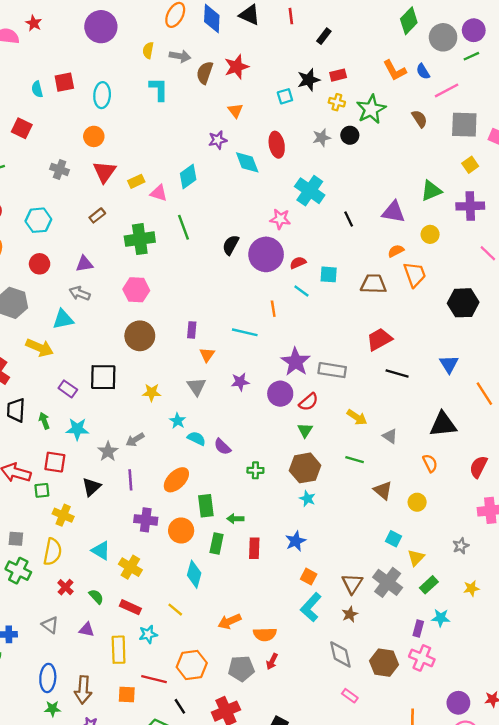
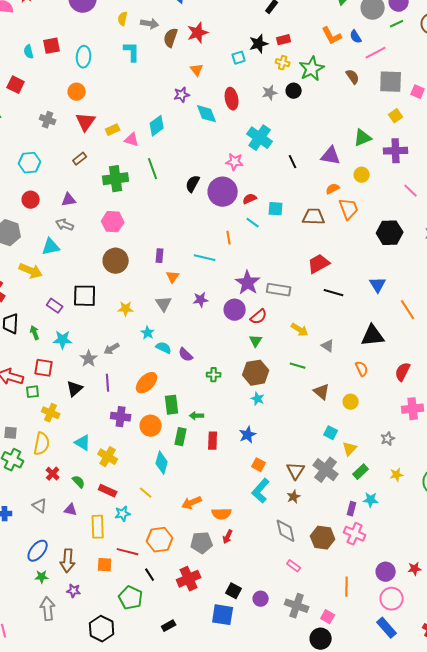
blue ellipse: (48, 678) -> (38, 551), turned 35

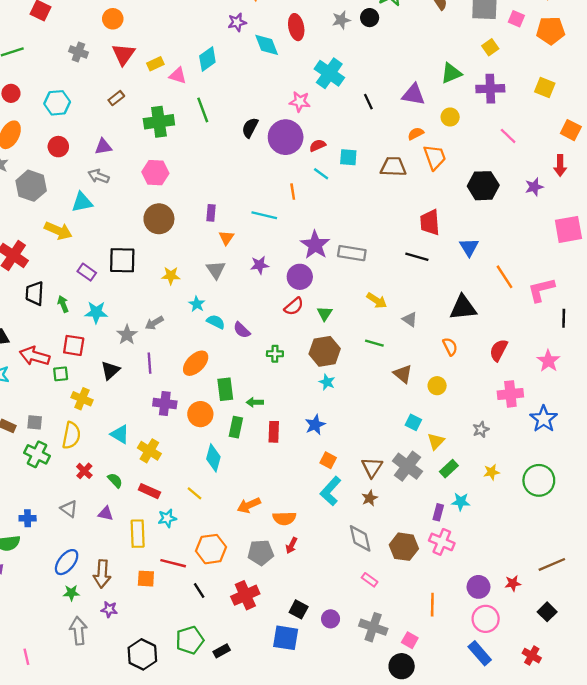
red trapezoid: (319, 264) -> (430, 222), moved, turned -65
red semicircle: (259, 317) -> (294, 306), moved
green pentagon: (131, 598) -> (190, 640), moved, turned 30

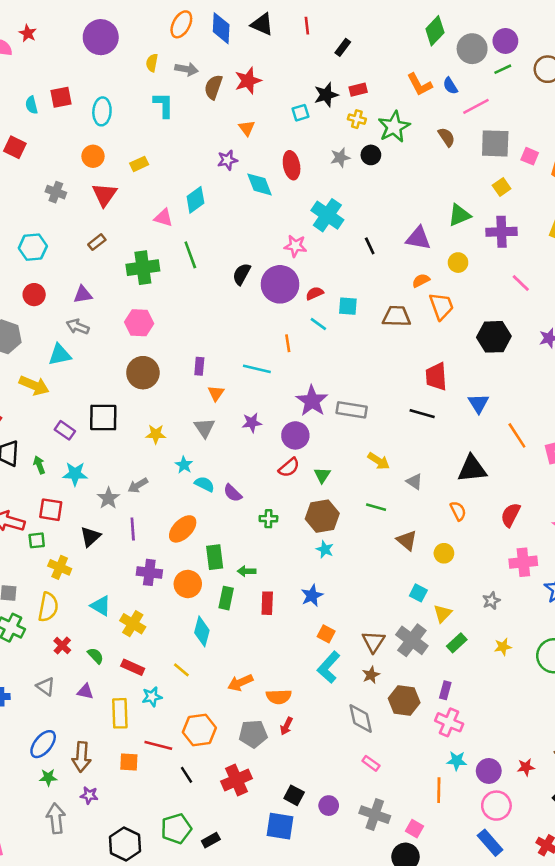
yellow rectangle: (155, 64) -> (139, 164), moved
cyan star: (461, 502) -> (457, 761), moved
brown hexagon: (404, 547) -> (404, 701), moved

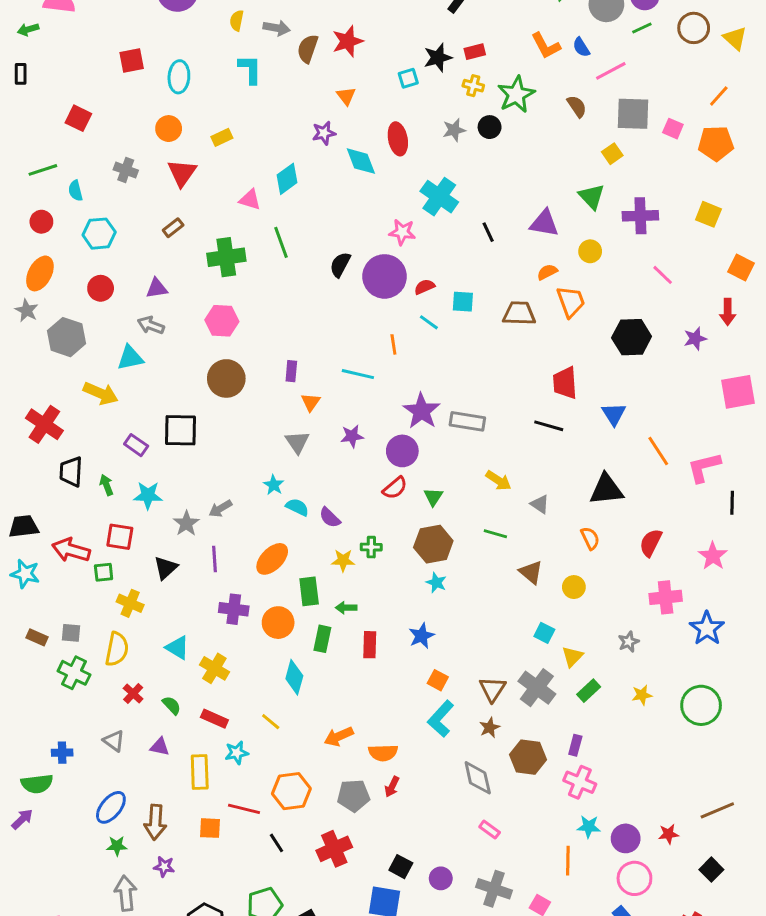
cyan semicircle: (32, 105) -> (75, 191), moved
yellow square: (502, 187) -> (612, 154), moved
green triangle: (459, 215) -> (592, 197), turned -50
yellow star: (156, 434) -> (343, 560), moved

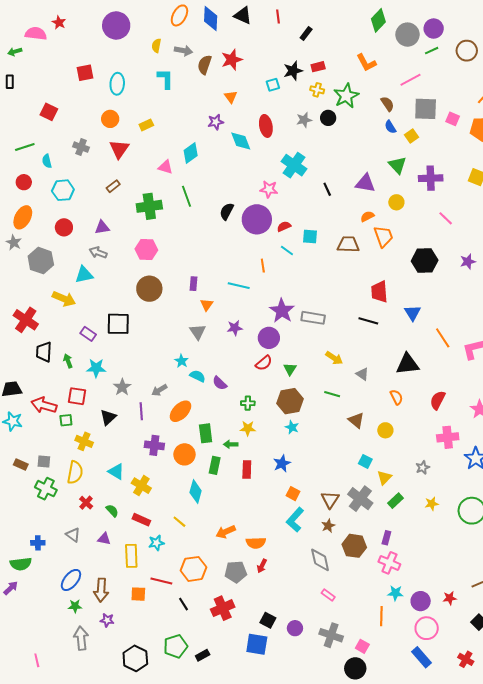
blue semicircle: (581, 47) -> (390, 127), moved
gray arrow: (220, 509) -> (159, 390), moved
yellow star: (343, 560) -> (248, 428), moved

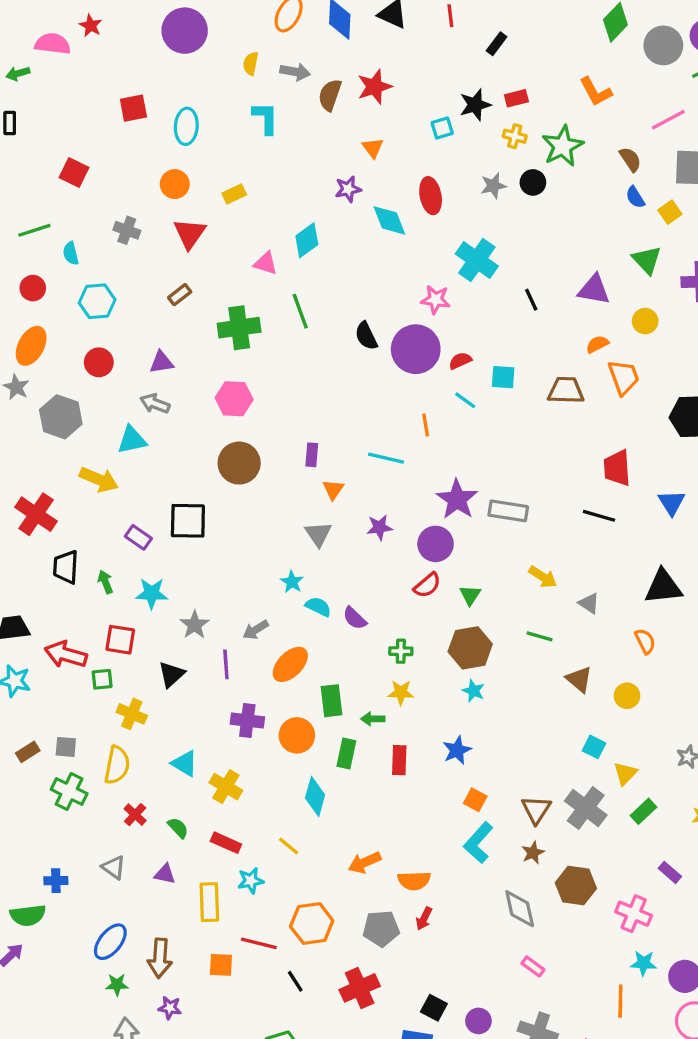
black semicircle: (227, 211) -> (366, 336), turned -54
brown rectangle: (21, 464) -> (28, 752), turned -56
purple rectangle: (386, 538) -> (670, 872), moved, turned -64

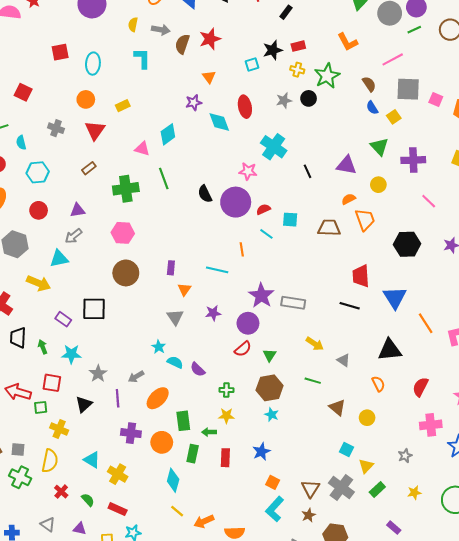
gray arrow: (155, 404) -> (73, 236), turned -60
blue triangle: (672, 503) -> (395, 298), size x1.4
yellow line: (289, 846) -> (177, 511), moved

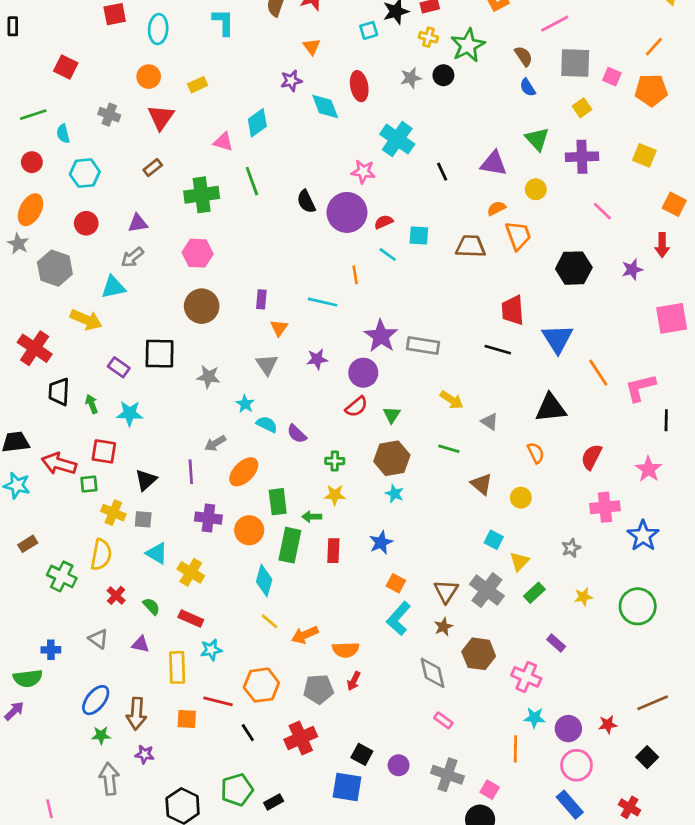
yellow square: (394, 117) -> (582, 108), moved
gray star: (98, 374) -> (208, 377), moved, turned -30
gray square: (18, 450) -> (143, 519), moved
green rectangle: (193, 454) -> (290, 545), size x1.4

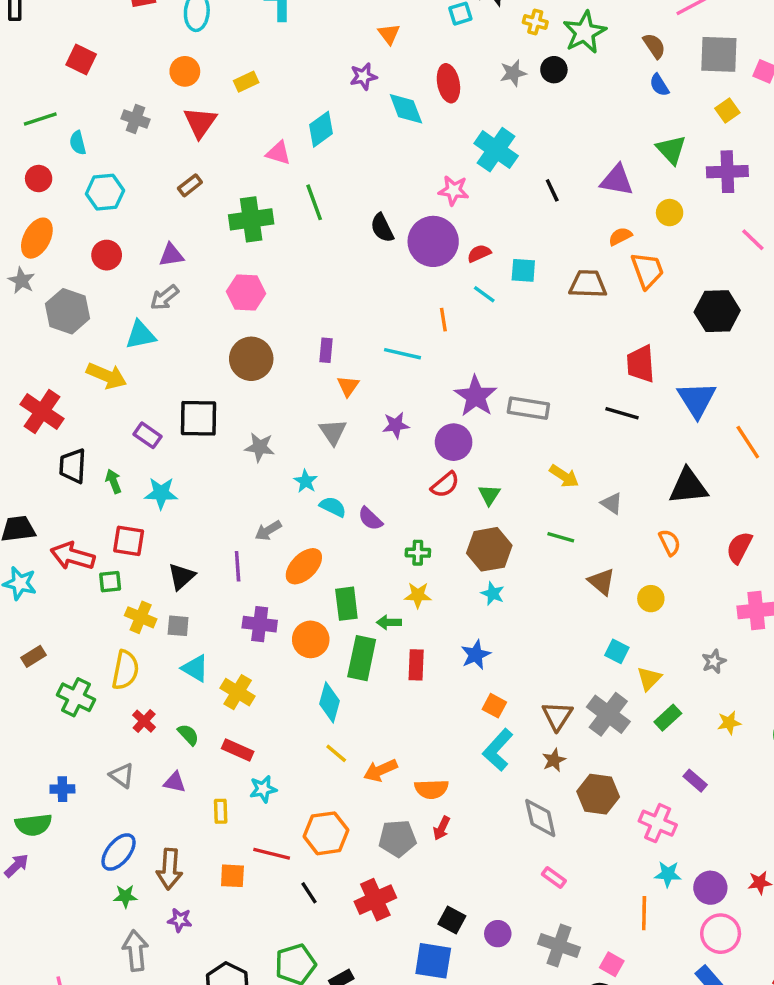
yellow rectangle: (177, 667) -> (221, 811), size x0.6

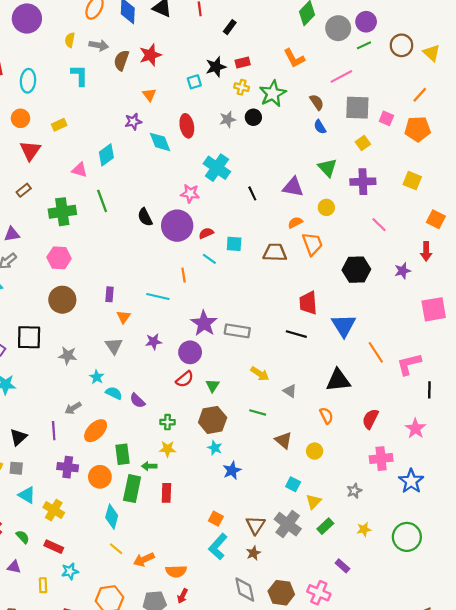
blue star: (476, 655) -> (232, 470), moved
brown hexagon: (598, 794) -> (281, 593), moved

